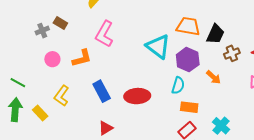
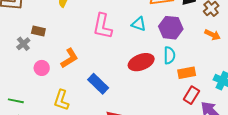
pink L-shape: (104, 34) -> (103, 26), moved
cyan triangle: (158, 46) -> (139, 24), size x0.6
orange arrow: (213, 77) -> (213, 35), moved
red ellipse: (137, 96) -> (141, 62), moved

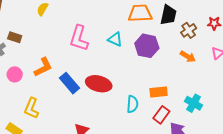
cyan semicircle: (169, 55) -> (132, 104), moved
red ellipse: (141, 62) -> (99, 84), moved, turned 30
blue rectangle: (98, 84) -> (70, 83), moved

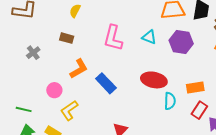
brown rectangle: (15, 37) -> (67, 38), moved
pink circle: (15, 74) -> (54, 90), moved
red ellipse: (99, 84) -> (154, 80), moved
yellow L-shape: (31, 108) -> (69, 110), turned 35

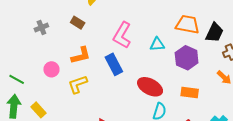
cyan triangle: (149, 37) -> (157, 44), turned -42
blue rectangle: (106, 83) -> (114, 64), moved
orange rectangle: (195, 88) -> (190, 93), moved
yellow L-shape: (69, 110) -> (78, 84), moved

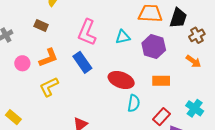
pink circle: (51, 69) -> (22, 63), moved

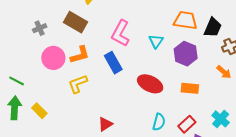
brown rectangle: (41, 26) -> (75, 22), size x1.6
cyan triangle: (123, 37) -> (156, 41), turned -49
pink circle: (22, 63) -> (53, 58), size x1.5
cyan semicircle: (134, 103) -> (159, 122), moved

